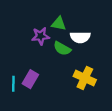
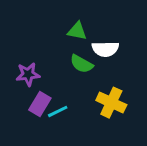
purple star: (41, 36) -> (28, 74), moved
cyan line: (13, 84) -> (58, 111), moved, turned 63

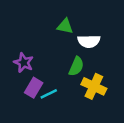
green semicircle: (82, 64) -> (76, 66), moved, turned -96
purple star: (28, 74) -> (24, 63), turned 30

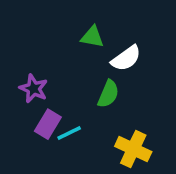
white semicircle: (89, 41) -> (126, 58), turned -35
yellow cross: (94, 86) -> (133, 149), moved

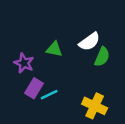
green triangle: (92, 37) -> (54, 49), moved
green semicircle: (108, 94) -> (102, 57), moved

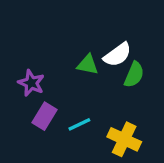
green triangle: (54, 49) -> (88, 65), moved
cyan line: (49, 95) -> (79, 124), moved

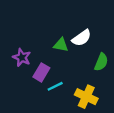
green semicircle: (134, 75) -> (101, 62), moved
purple rectangle: (45, 116) -> (41, 72), moved

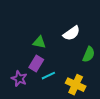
green triangle: (61, 45) -> (39, 42), moved
purple star: (22, 57) -> (19, 79), moved

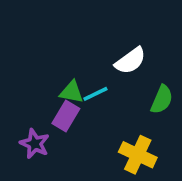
green triangle: (39, 42) -> (71, 92), moved
cyan line: (48, 76) -> (95, 94), moved

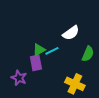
green triangle: (71, 92) -> (39, 50), turned -40
purple rectangle: (66, 116) -> (36, 63), turned -42

